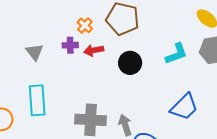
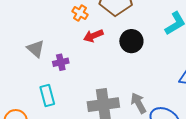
purple cross: (70, 45) -> (61, 62), moved
cyan rectangle: (37, 100) -> (47, 95), size x0.7

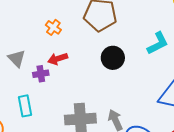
orange cross: (80, 13) -> (53, 27), moved
red arrow: (93, 36) -> (58, 59), moved

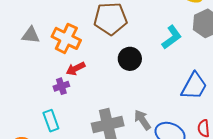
orange cross: (53, 27) -> (66, 38), size x1.8
gray triangle: (17, 58) -> (31, 35), moved, turned -30

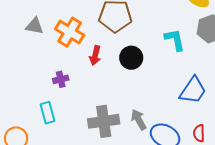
cyan L-shape: (172, 37) -> (175, 40), turned -70
red arrow: (76, 69) -> (95, 56), moved, turned -54

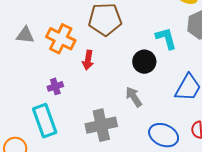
black circle: (131, 58) -> (144, 62), moved
cyan rectangle: (47, 113) -> (45, 121), size x1.5
gray arrow: (139, 120) -> (134, 97), moved

